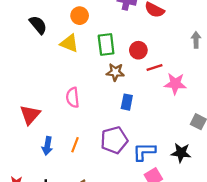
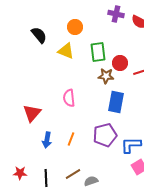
red circle: (138, 50) -> (120, 63), moved
blue rectangle: (127, 102) -> (116, 102), size x1.5

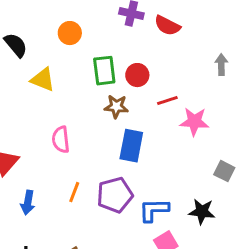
yellow triangle: (66, 51) -> (43, 80), moved
red circle: (120, 63) -> (137, 75), moved
orange line: (71, 139) -> (74, 192), moved

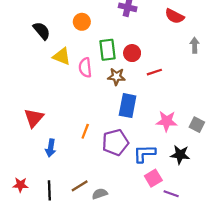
red semicircle: (167, 26) -> (174, 16), moved
pink star: (194, 122) -> (167, 121), moved
pink semicircle: (61, 140) -> (85, 68), moved
orange line: (74, 192) -> (85, 131), moved

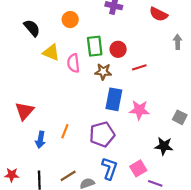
pink star: (167, 121) -> (139, 110), moved
orange line: (85, 131) -> (65, 131), moved
blue L-shape: (144, 154) -> (110, 168), moved, turned 110

